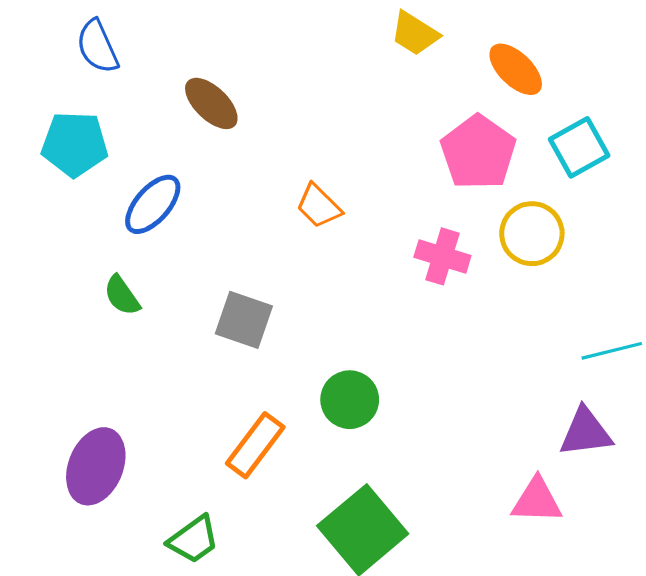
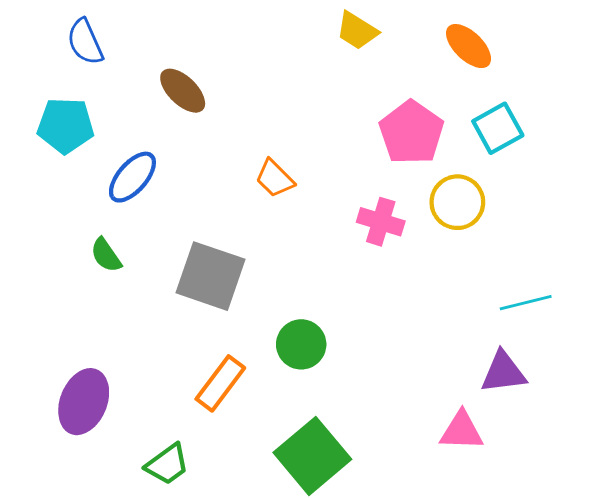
orange ellipse: (516, 69) -> (469, 46), moved
gray square: (244, 320) -> (211, 276), size x1.4

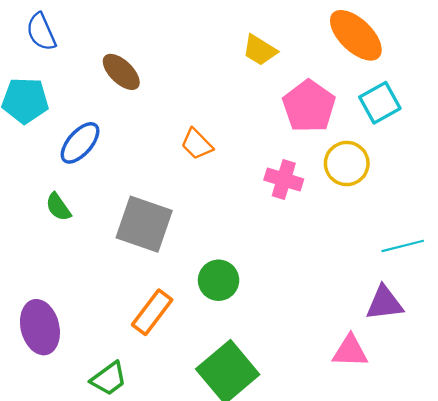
yellow trapezoid: (357, 31) -> (260, 50), moved
orange ellipse: (469, 46) -> (356, 35), size x1.4
purple ellipse: (84, 402) -> (40, 327), turned -36

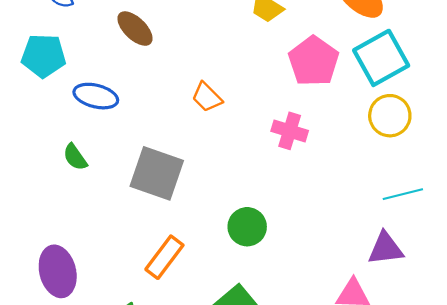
cyan square: (380, 103) -> (381, 58), size x1.4
blue ellipse: (80, 143) -> (96, 96), turned 63
yellow circle: (347, 163) -> (390, 116), moved
green circle: (219, 280) -> (247, 227), moved

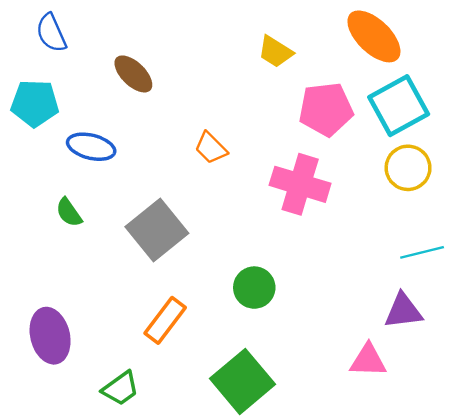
pink pentagon: (314, 61) -> (326, 109), turned 30
pink cross: (290, 131) -> (300, 184), size x1.5
gray square: (157, 173) -> (157, 230), turned 32

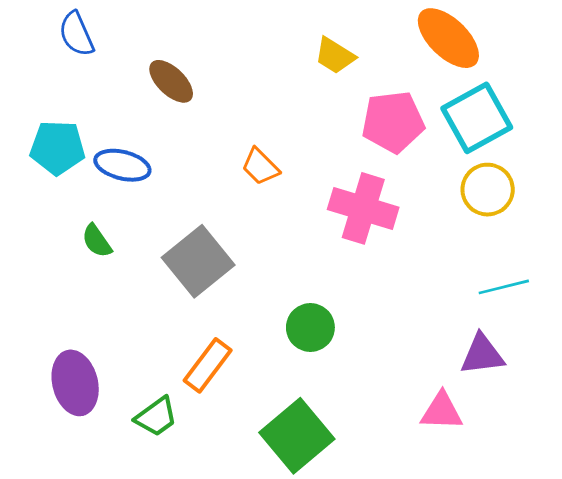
cyan pentagon: (35, 103) -> (57, 148), moved
green trapezoid: (120, 388) -> (156, 417), moved

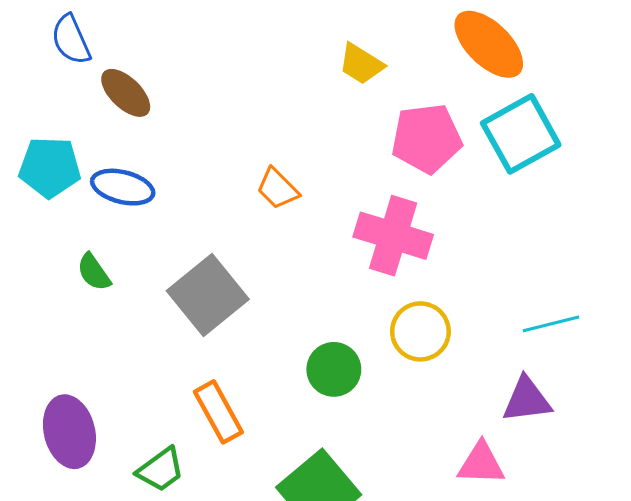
brown ellipse: (171, 81) -> (126, 93), moved
yellow circle: (488, 190) -> (420, 331), moved
orange rectangle: (208, 365) -> (218, 412), turned -66

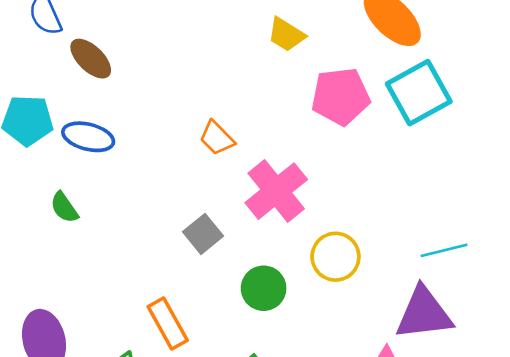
pink cross: (393, 236) -> (276, 191), moved, turned 34
gray square: (208, 295) -> (203, 234), moved, size x0.6
purple triangle: (527, 400) -> (424, 313), size x1.4

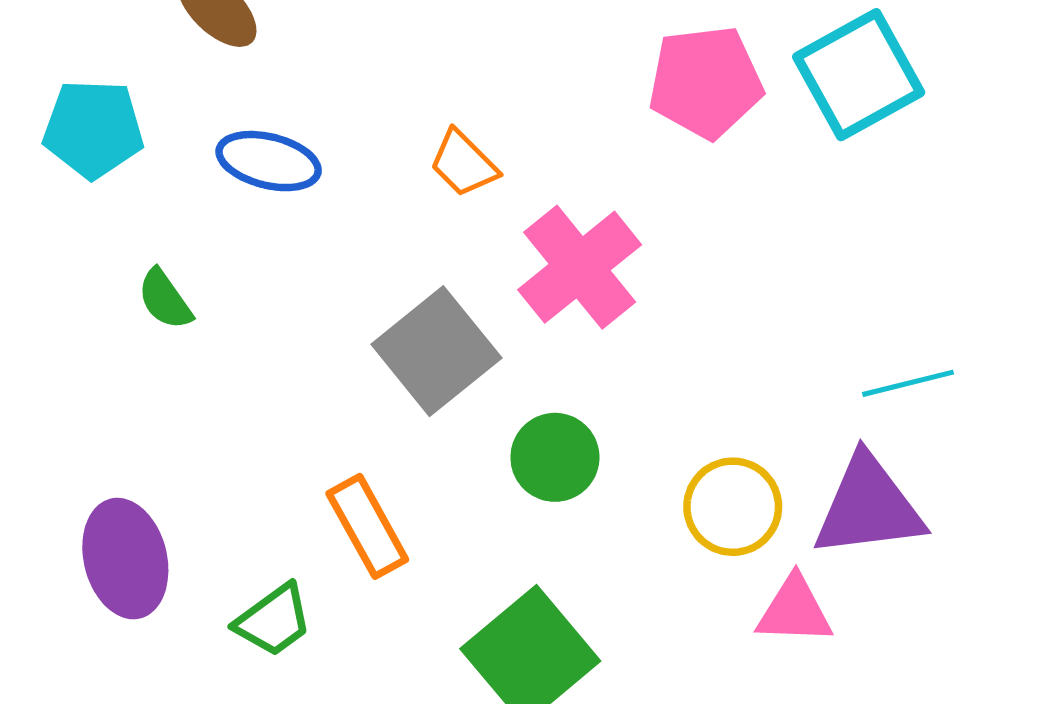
blue ellipse: (88, 137) -> (269, 161), moved
gray square: (203, 234) -> (436, 351), size x1.6
yellow circle: (335, 257) -> (733, 507), moved

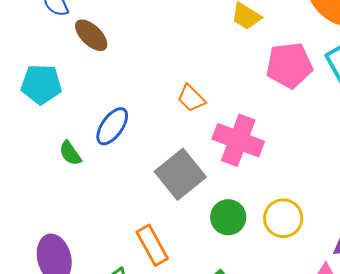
blue ellipse: (269, 161) -> (112, 126), moved, turned -69
pink cross: (580, 267) -> (238, 140), turned -30
yellow circle: (733, 507) -> (283, 218), moved

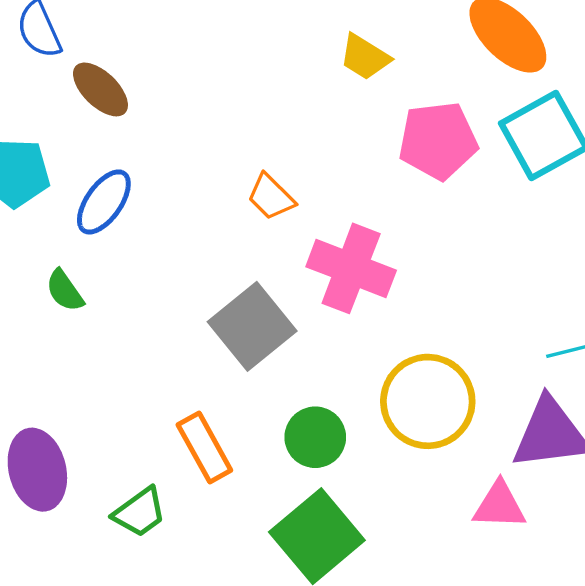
blue ellipse: (112, 126) -> (104, 202), moved
green circle: (228, 217) -> (315, 437), moved
yellow circle: (283, 218) -> (428, 401), size x1.4

